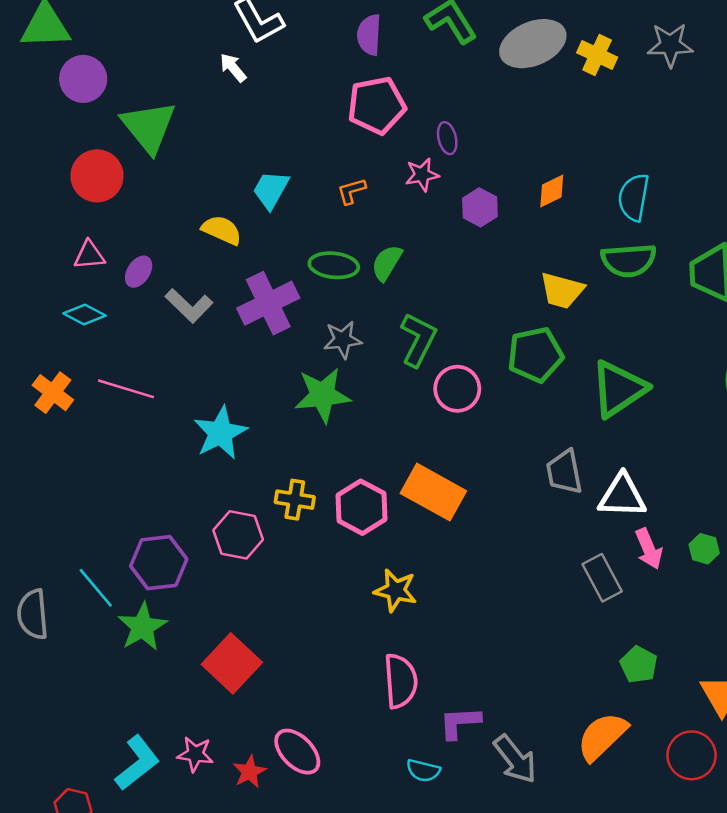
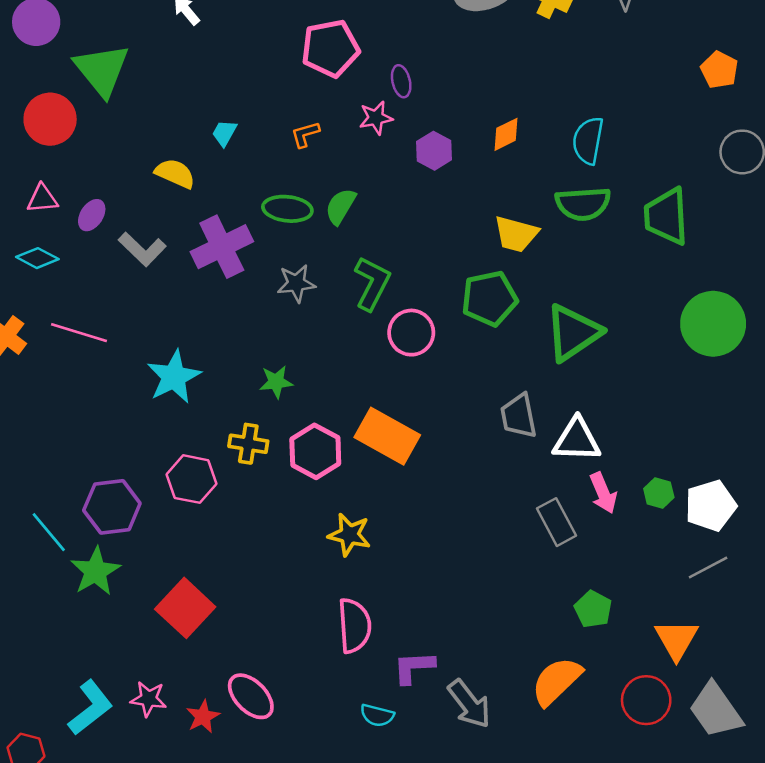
cyan trapezoid: (271, 190) -> (224, 133), size x0.7
green star: (322, 395) -> (276, 382), moved, size x0.6

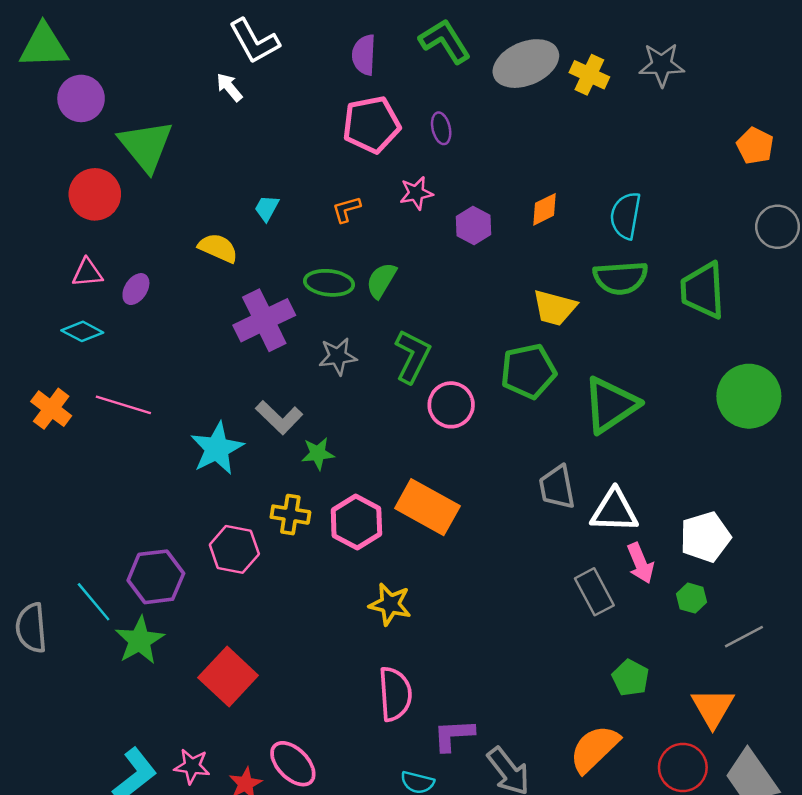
purple ellipse: (401, 81) -> (441, 128), moved
gray L-shape: (142, 249) -> (279, 417), moved
green hexagon: (659, 493) -> (692, 598), moved
white pentagon: (711, 506) -> (705, 537), moved

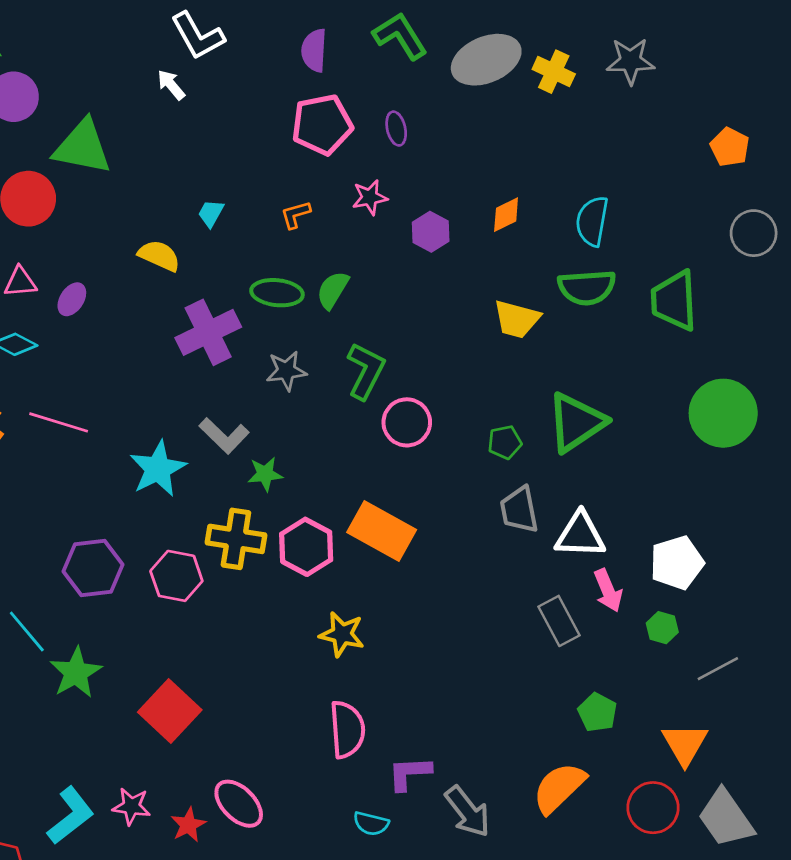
green triangle: (146, 146) -> (82, 147), turned -40
green pentagon: (528, 371) -> (505, 442), moved, size x0.6
yellow cross: (290, 515) -> (236, 539), size x1.4
purple hexagon: (156, 577) -> (93, 568), moved

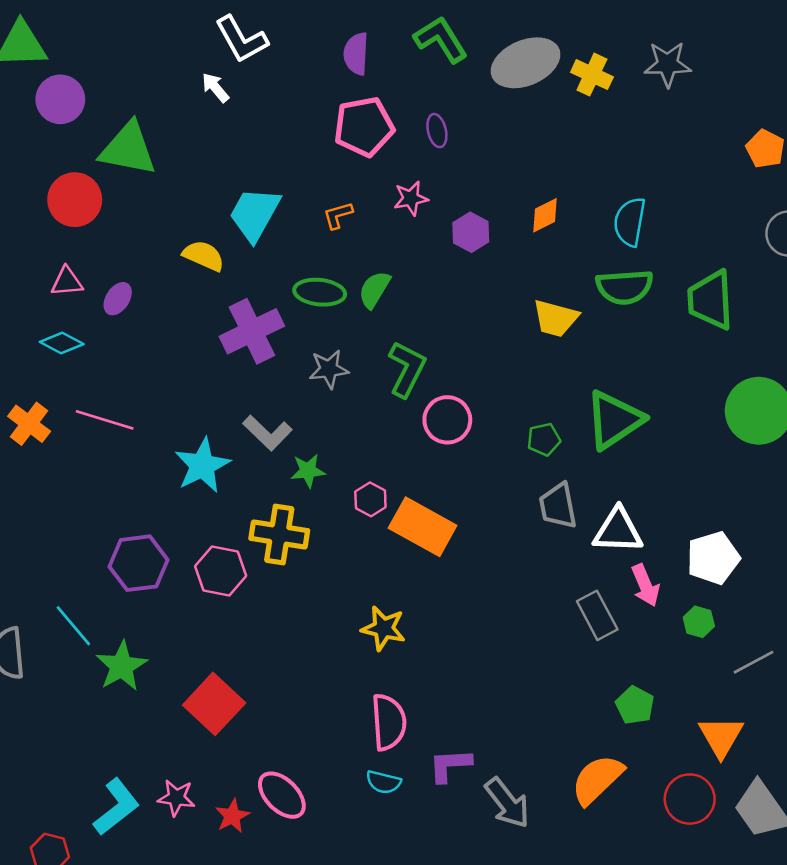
cyan trapezoid: (211, 213) -> (254, 214), size x2.0
pink hexagon: (306, 547) -> (370, 499), moved, size x0.6
cyan semicircle: (371, 824) -> (383, 782), moved

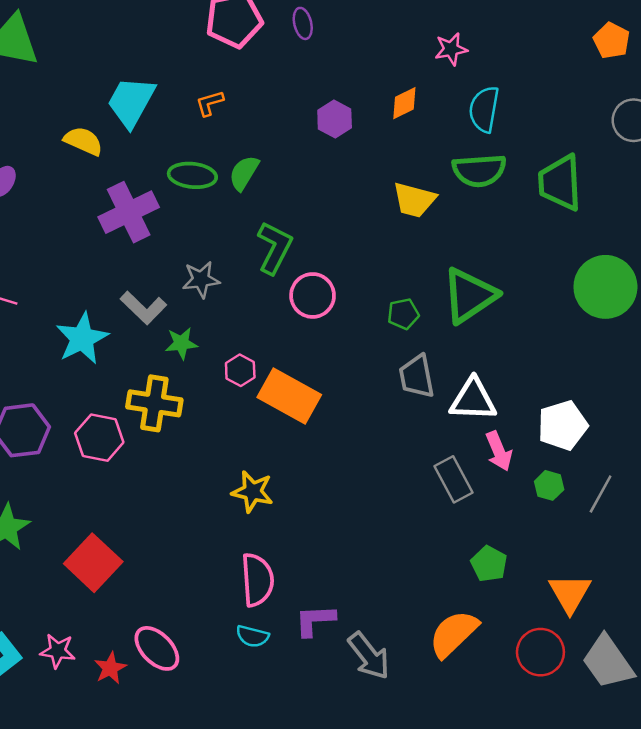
pink star: (411, 198) -> (451, 49), moved
gray star: (329, 369) -> (201, 280), moved
gray line: (754, 662) -> (601, 494), moved, turned -33

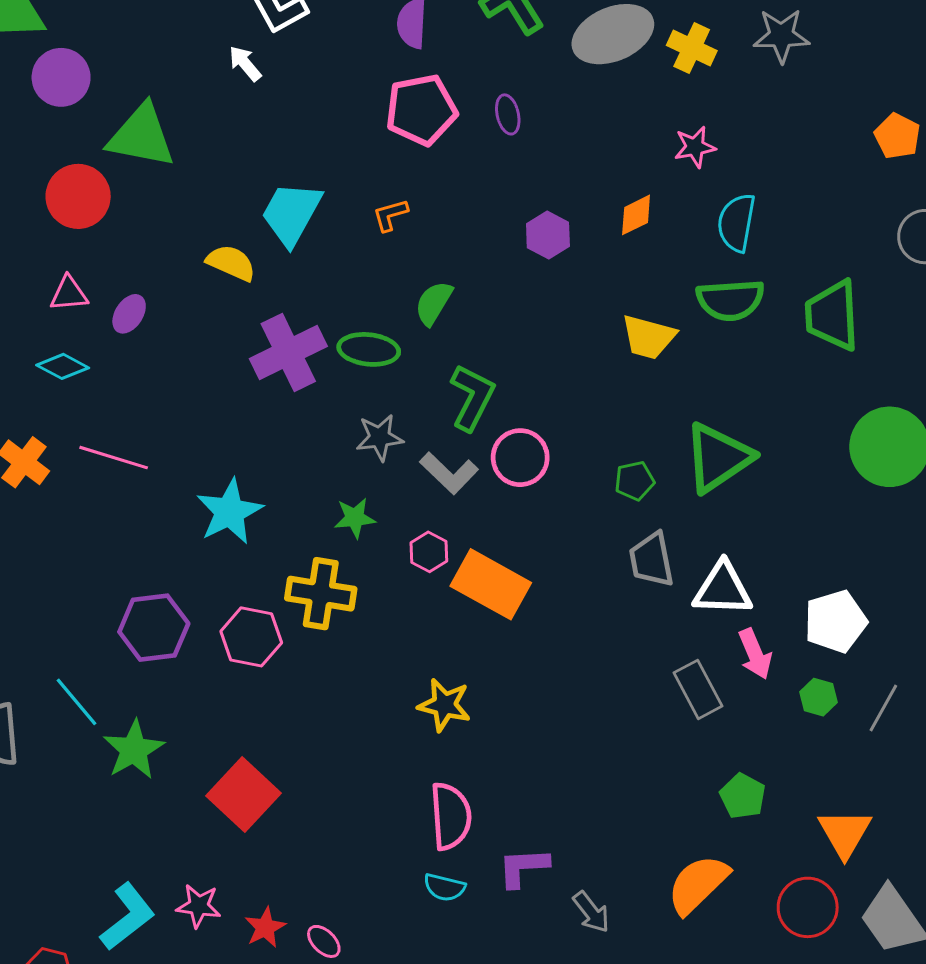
green ellipse: (192, 175) -> (369, 349), moved
gray L-shape: (143, 308) -> (449, 473), moved
pink ellipse: (157, 648) -> (324, 941), moved, size x0.6
gray arrow: (369, 656) -> (591, 912), size x0.7

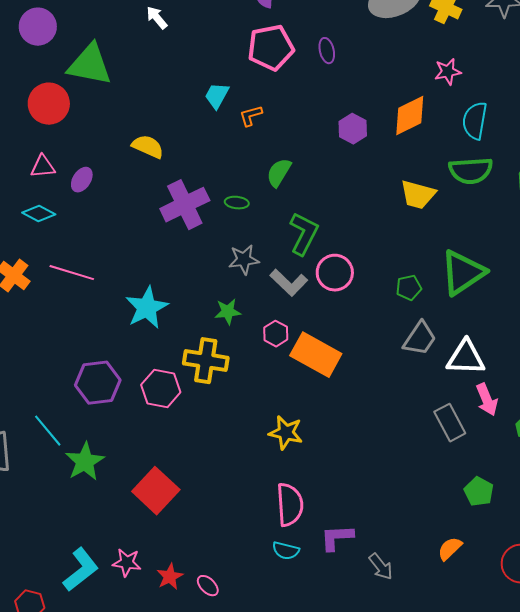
cyan trapezoid: (291, 213) -> (217, 96), moved, size x0.6
orange diamond: (636, 215) -> (410, 116), size x1.5
green ellipse: (369, 349) -> (237, 203), size x0.6
gray trapezoid: (652, 560) -> (420, 339), turned -135
orange semicircle: (698, 884) -> (450, 549), size x0.6

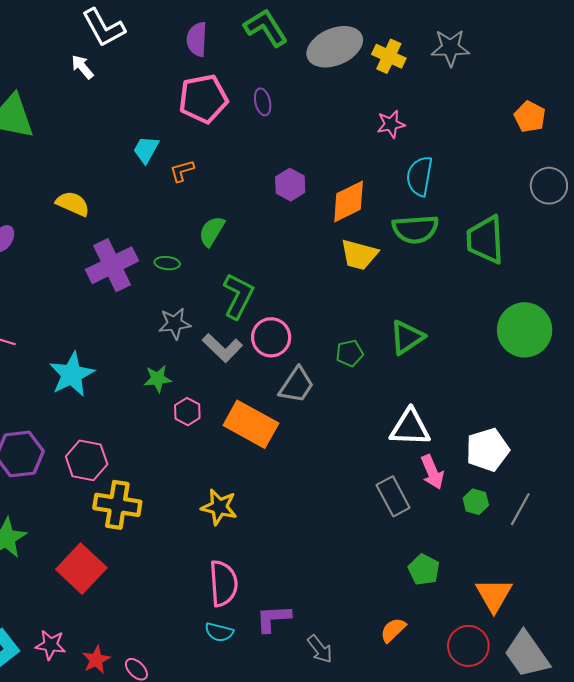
orange diamond: (410, 116) -> (349, 202), moved
green triangle: (463, 273) -> (407, 337), size x0.7
pink hexagon: (276, 334) -> (187, 412), moved
gray trapezoid: (420, 339) -> (297, 385), moved
yellow cross: (206, 361) -> (117, 505), moved

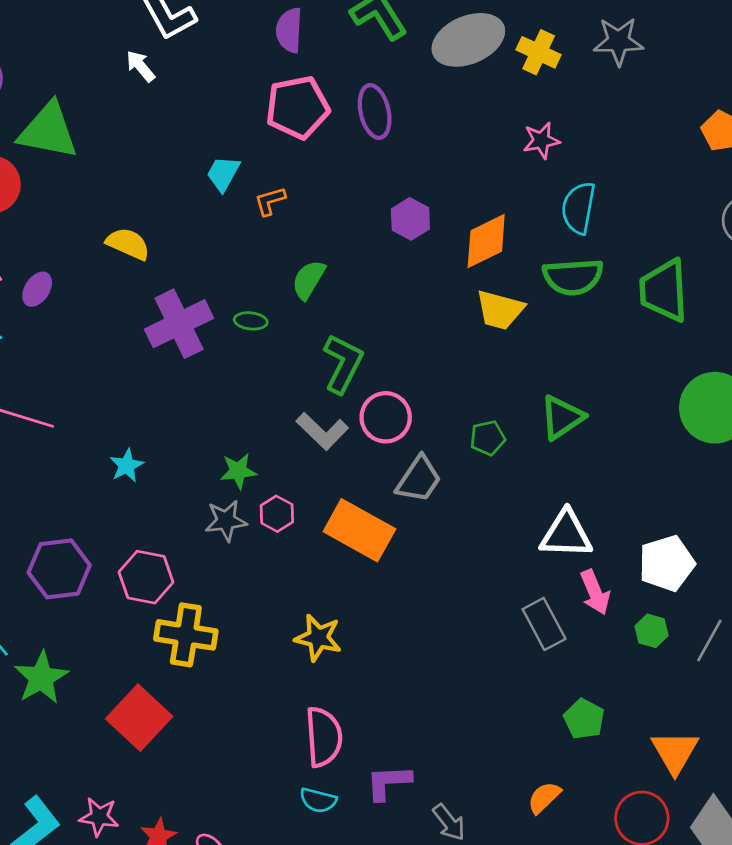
purple ellipse: (263, 102) -> (375, 112), size x1.5
gray star: (175, 324) -> (226, 521), moved
cyan star: (72, 374) -> (127, 466), size x0.6

